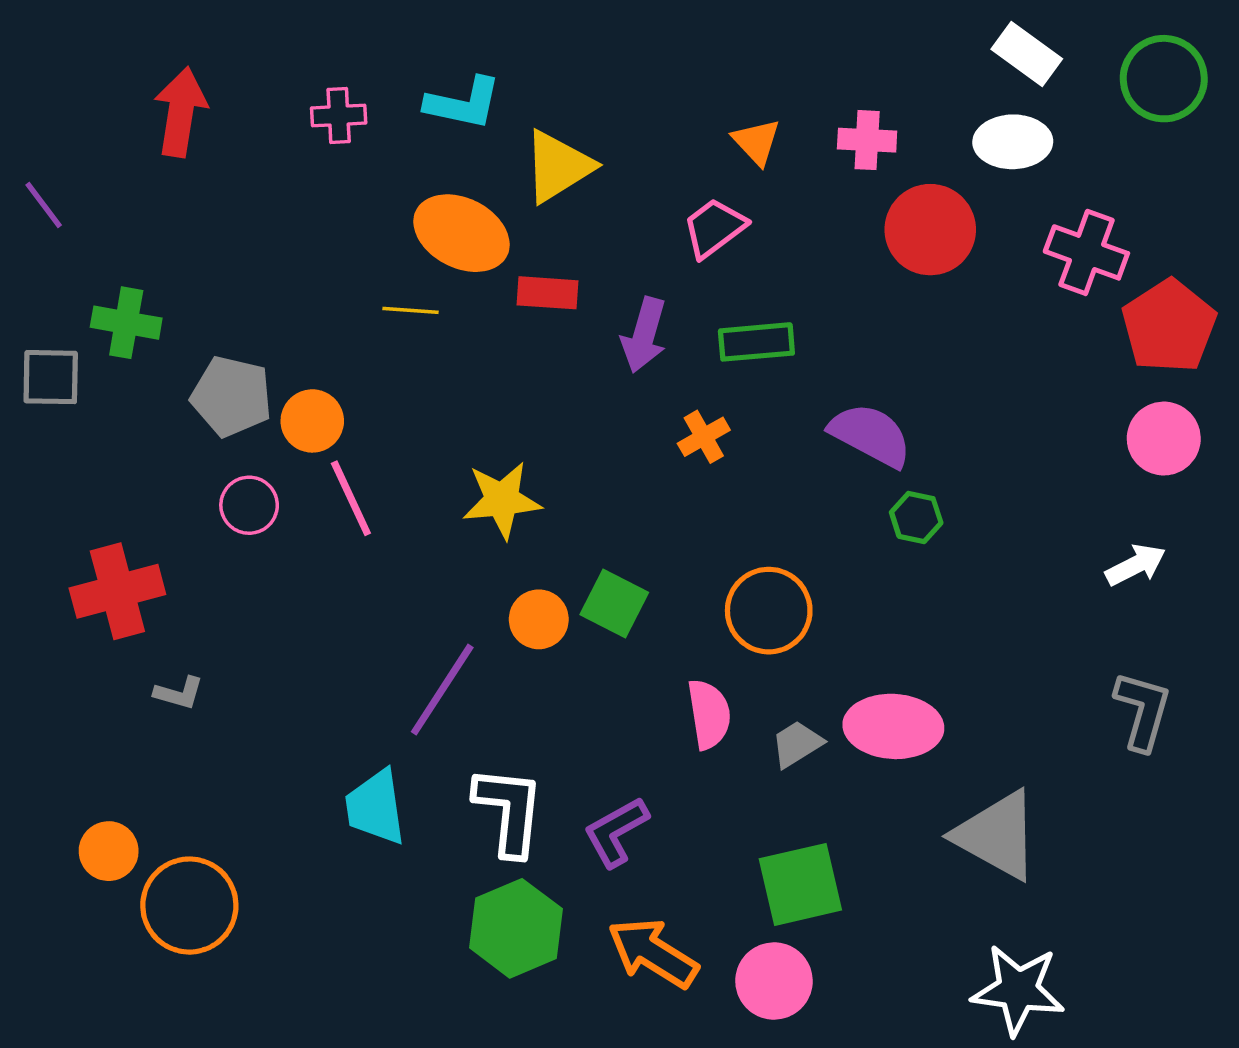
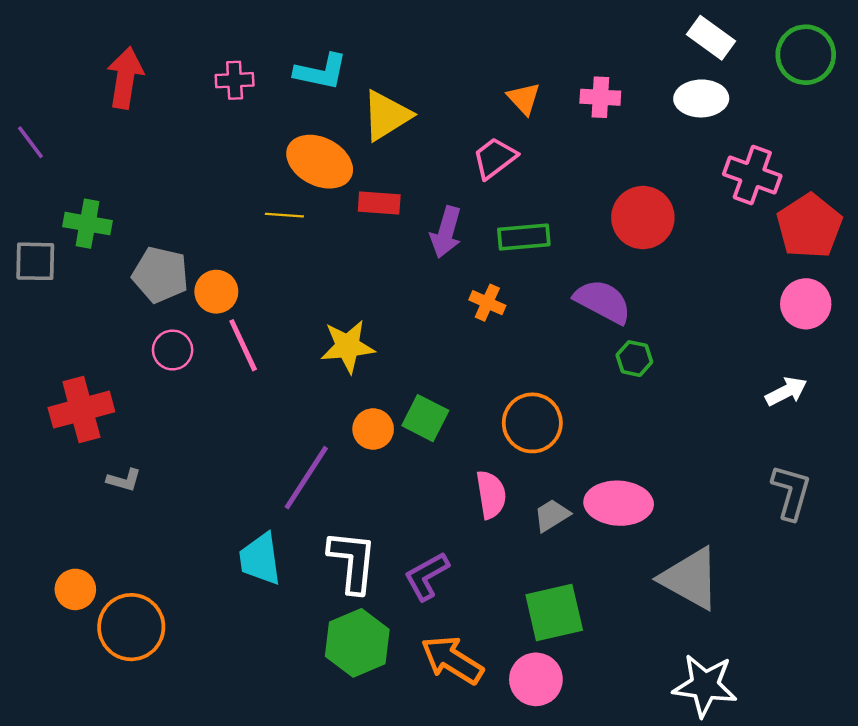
red circle: (930, 230) -> (643, 218), moved
orange cross: (704, 437) -> (487, 303), turned -36

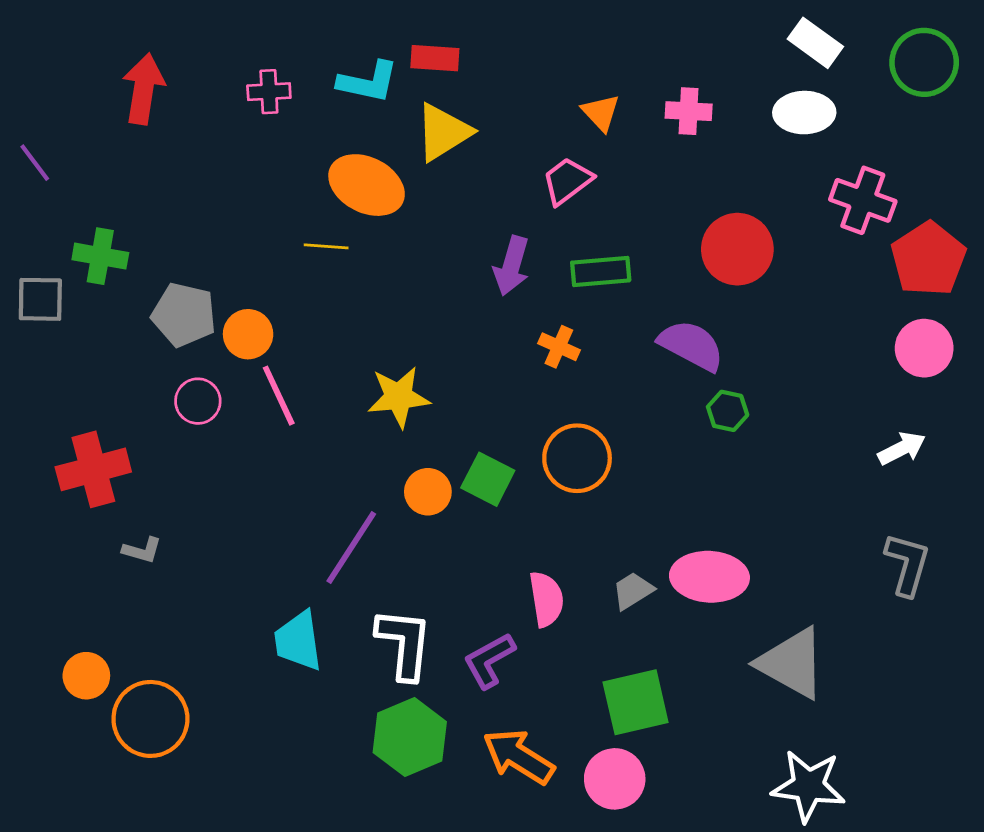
red rectangle: (379, 203) -> (435, 58), moved
orange circle: (532, 423) -> (577, 458), moved
pink semicircle: (491, 495) -> (546, 599), moved

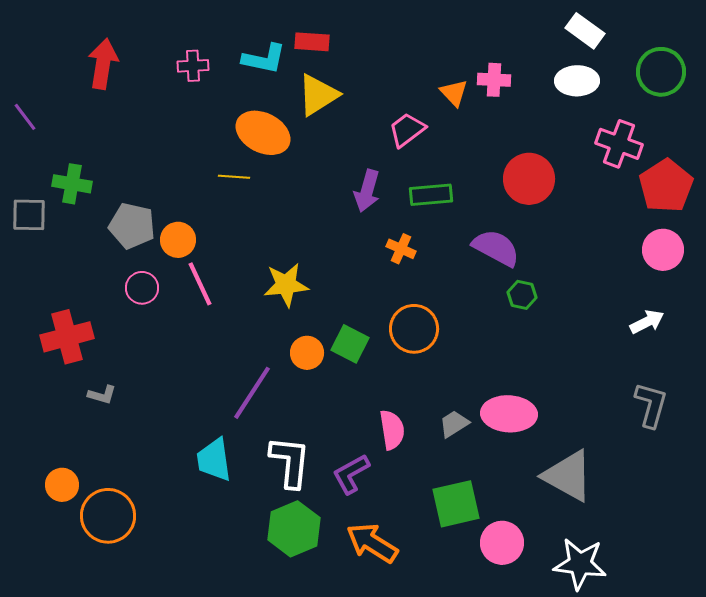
green circle: (924, 62) -> (661, 72), moved
orange triangle: (601, 113) -> (454, 93), moved
pink circle: (615, 779) -> (502, 543), moved

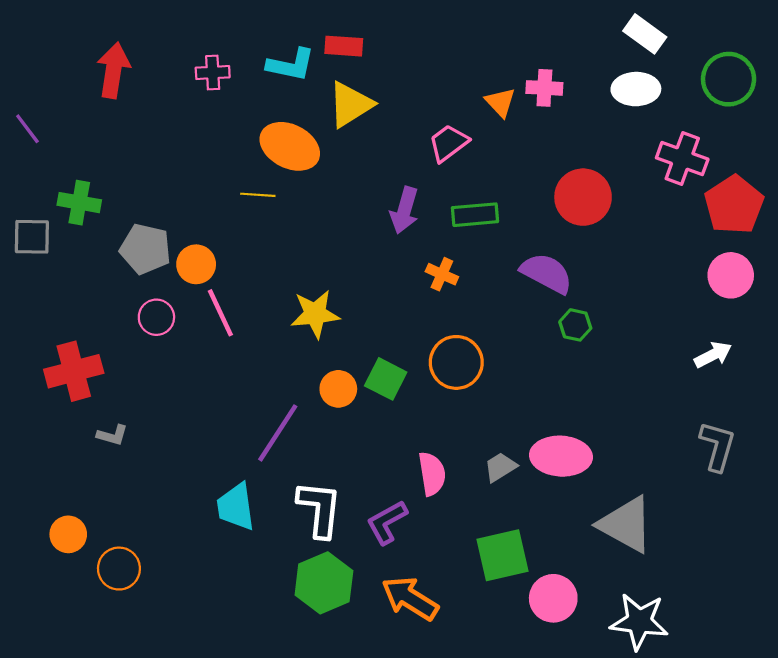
orange circle: (108, 516) -> (119, 569), size x0.7

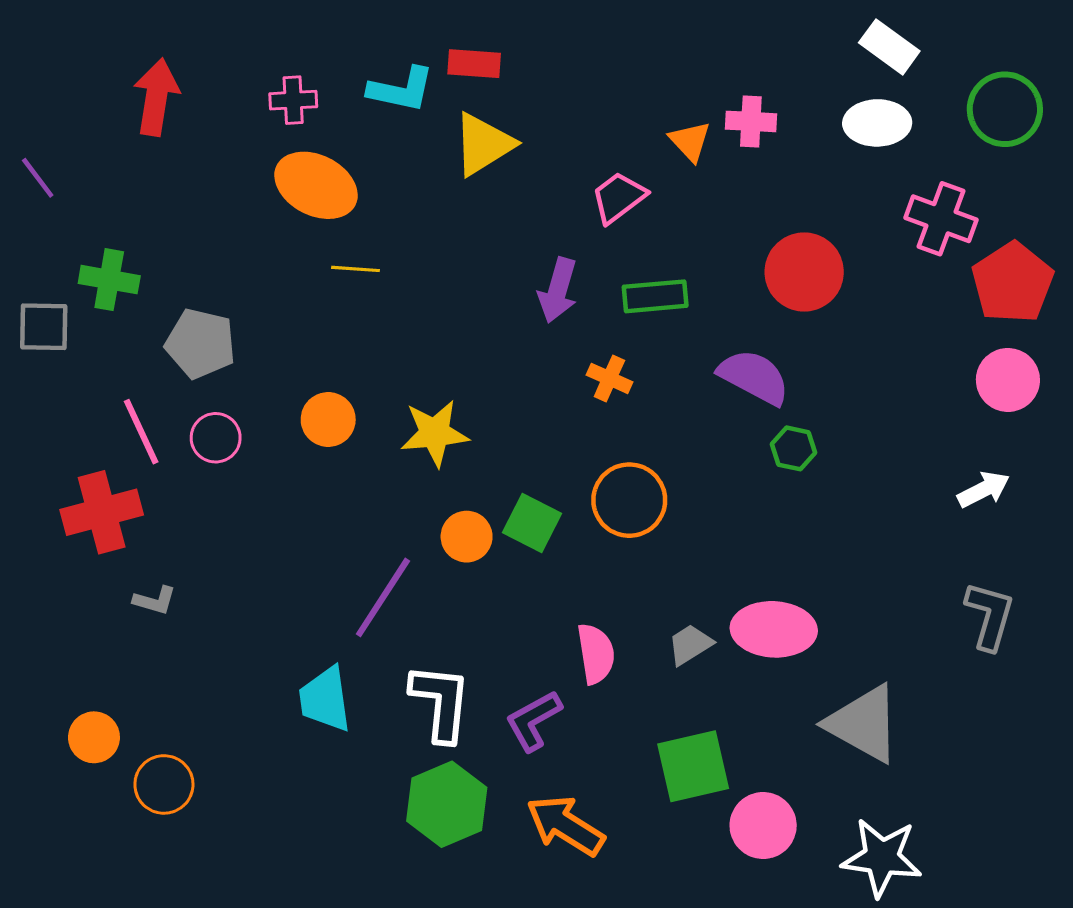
orange ellipse: (290, 146) -> (316, 185), moved
orange circle: (196, 264) -> (328, 419), moved
pink line: (220, 313) -> (141, 432), moved

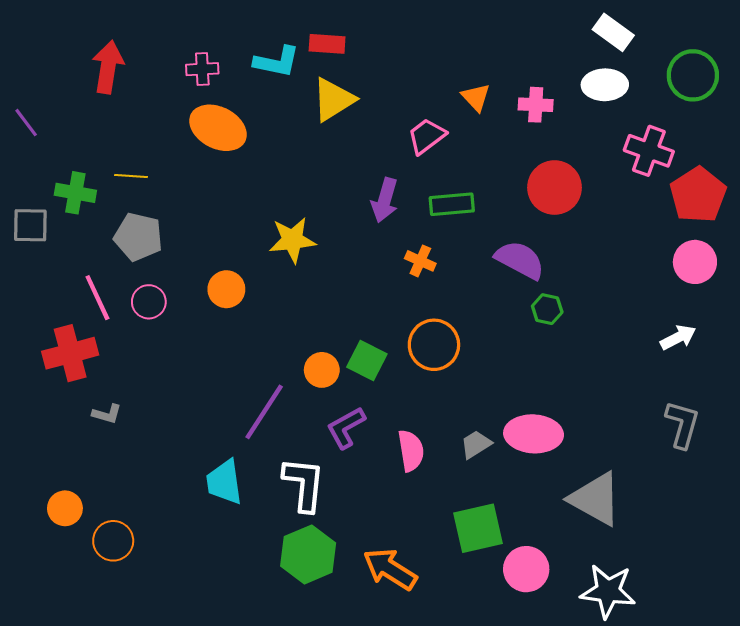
pink cross: (751, 121) -> (536, 105), moved
yellow line: (356, 269) -> (131, 176), moved
yellow star: (435, 433) -> (292, 240), moved
purple L-shape: (533, 721) -> (346, 428), moved

